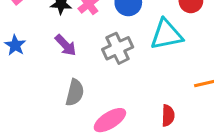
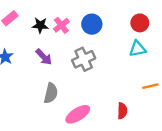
cyan triangle: (166, 35) -> (137, 49), moved, size x0.7

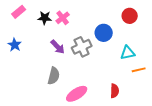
blue circle: (92, 24) -> (104, 33), moved
cyan triangle: (137, 49) -> (128, 53), moved
purple arrow: (44, 57) -> (58, 47), moved

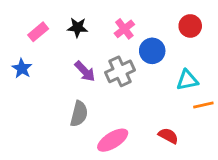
pink rectangle: (19, 12) -> (38, 32), moved
black star: (45, 18) -> (78, 27), moved
pink cross: (63, 18) -> (124, 29), moved
red semicircle: (115, 91) -> (168, 136), turned -64

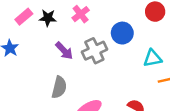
black star: (78, 27) -> (48, 18), moved
pink cross: (124, 29) -> (81, 14), moved

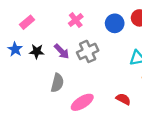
black star: (48, 18) -> (37, 51), moved
blue circle: (122, 33) -> (115, 23), moved

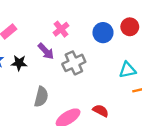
purple arrow: (62, 51) -> (46, 51), moved
red semicircle: (123, 99) -> (101, 111), moved

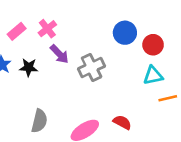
red circle: (130, 27) -> (153, 45), moved
pink cross: (61, 29) -> (47, 29), moved
gray semicircle: (41, 97) -> (39, 121), moved

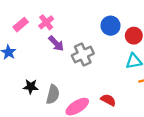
black star: (29, 67) -> (31, 87), moved
gray semicircle: (39, 121) -> (53, 94), moved

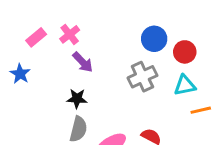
gray cross: (83, 54) -> (142, 77), moved
black star: (31, 87) -> (77, 99), moved

